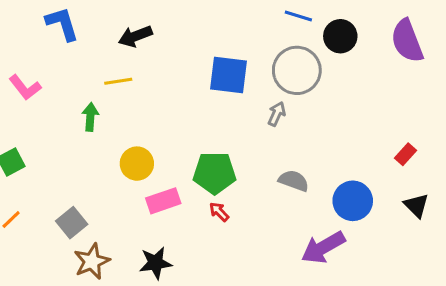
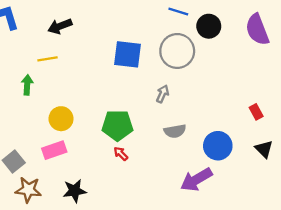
gray arrow: (277, 114) -> (163, 94), moved
red rectangle: (406, 154) -> (256, 112), turned -70
gray semicircle: (294, 181) -> (175, 131), turned 150
pink rectangle: (163, 201) -> (54, 150), moved
brown star: (92, 261) -> (28, 190), turned 30

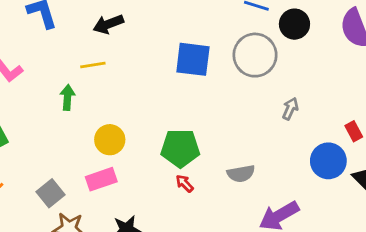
gray arrow: (163, 94) -> (290, 109), moved
gray semicircle: (175, 131) -> (241, 174), moved
blue circle: (218, 146) -> (328, 161), moved

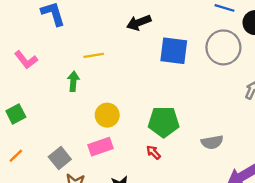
black arrow: (108, 24) -> (139, 23), moved
red arrow: (184, 183) -> (153, 152), moved

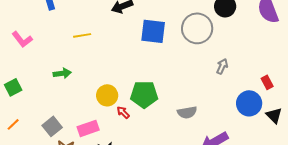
green arrow: (73, 81) -> (62, 73), moved, turned 78
yellow circle: (107, 115) -> (107, 95), moved
pink rectangle: (100, 147) -> (88, 128), moved
red arrow: (153, 152) -> (123, 112), moved

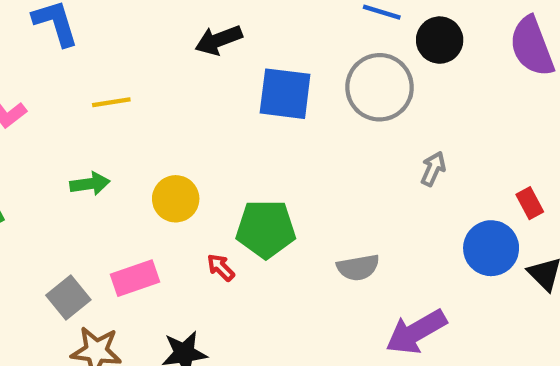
yellow line: (82, 35) -> (111, 102), moved
yellow circle: (107, 95) -> (176, 199), moved
pink rectangle: (88, 128) -> (135, 278), moved

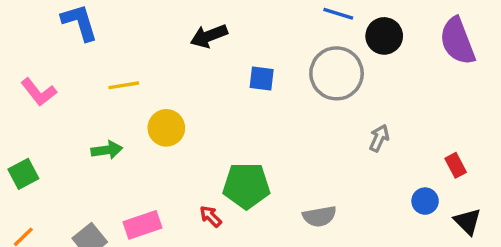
blue square: (285, 94) -> (262, 78), size x0.6
yellow circle: (176, 199) -> (166, 128), moved
blue circle: (491, 248) -> (425, 201), size x0.6

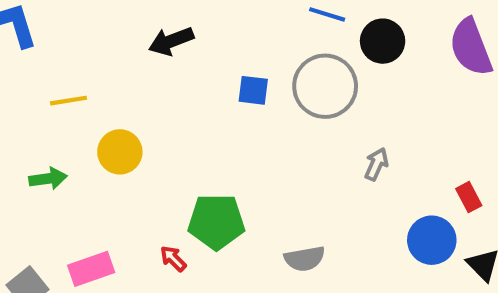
blue square: (262, 78) -> (253, 90), moved
blue circle: (425, 201) -> (432, 240), size x1.5

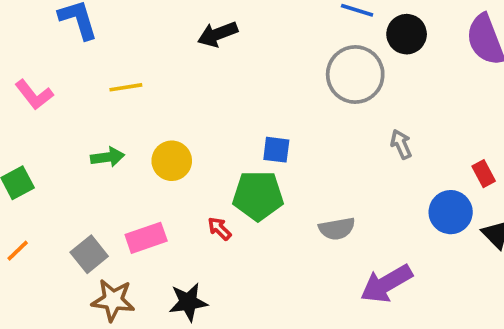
blue square: (253, 90) -> (276, 150), moved
yellow circle: (120, 152) -> (172, 161), moved
gray arrow: (376, 164) -> (401, 144), turned -48

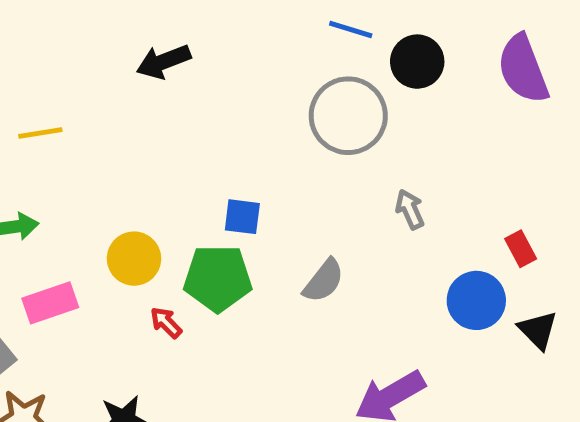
yellow circle: (172, 161) -> (134, 259), moved
gray semicircle: (337, 229) -> (324, 281), moved, turned -42
pink rectangle: (146, 238) -> (50, 303), moved

